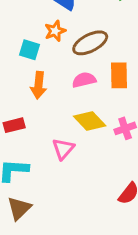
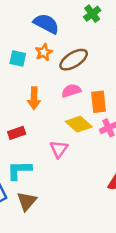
cyan square: (29, 50) -> (18, 58), moved
orange rectangle: (119, 75) -> (99, 102), moved

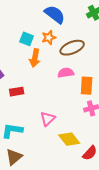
orange arrow: (34, 98) -> (35, 58), moved
yellow diamond: (79, 124) -> (69, 139), moved
red rectangle: (17, 133) -> (17, 92), moved

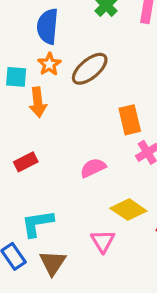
blue semicircle: (55, 14) -> (48, 26), turned -105
pink semicircle: (66, 73) -> (93, 168), moved
pink triangle: (48, 119) -> (103, 241), moved

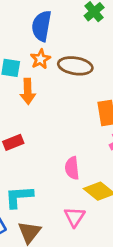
brown ellipse: (90, 69) -> (75, 66), turned 44
pink semicircle: (93, 168) -> (72, 168), moved, turned -75

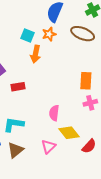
brown ellipse: (75, 66) -> (83, 34), moved

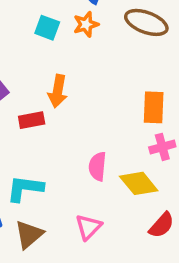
orange arrow: (36, 54) -> (58, 91), moved
yellow diamond: (69, 133) -> (139, 183), moved

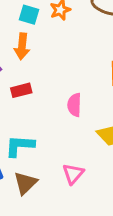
orange arrow: (58, 91) -> (22, 46), moved
pink semicircle: (97, 166) -> (74, 105), moved

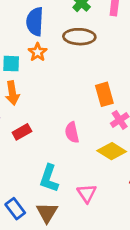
cyan L-shape: (20, 146) -> (49, 178), moved, turned -60

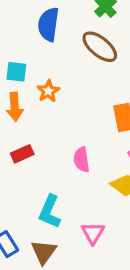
brown ellipse: (79, 37) -> (100, 47), turned 32
orange star: (38, 52) -> (48, 91), moved

